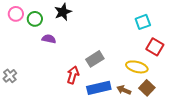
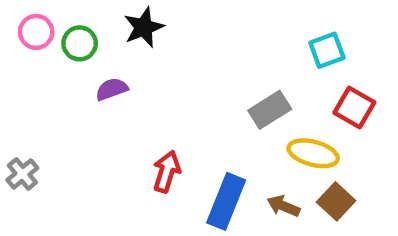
purple semicircle: (49, 39) -> (112, 89), turned -32
gray rectangle: (95, 59) -> (270, 110), moved
blue rectangle: (99, 88) -> (226, 201), turned -55

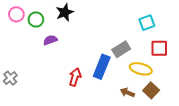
red square: (354, 107) -> (159, 48), turned -30
blue rectangle: (226, 201) -> (102, 67), moved

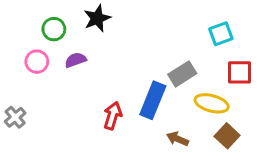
pink circle: (16, 14) -> (37, 62), moved
brown arrow: (127, 92) -> (178, 139), moved

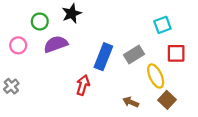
purple semicircle: (76, 60) -> (56, 44), size x1.5
pink circle: (37, 62) -> (18, 45), moved
blue rectangle: (153, 100) -> (103, 57), moved
yellow ellipse: (212, 103) -> (156, 76), turned 50

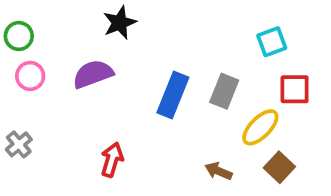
green circle: (40, 21) -> (19, 36), moved
gray rectangle: (134, 54) -> (224, 91), turned -36
yellow ellipse: (156, 76) -> (260, 127), turned 70
red arrow: (83, 85) -> (112, 160), moved

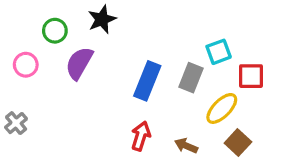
green circle: (19, 36) -> (55, 31), moved
cyan square: (272, 42) -> (219, 52), moved
purple semicircle: (93, 74) -> (79, 63), turned -40
red arrow: (112, 160) -> (141, 136), moved

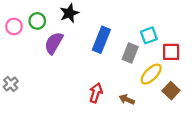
pink circle: (26, 65) -> (14, 26), moved
blue rectangle: (147, 81) -> (101, 40), moved
brown square: (238, 142) -> (171, 91), moved

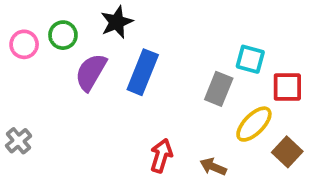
cyan square: (149, 35) -> (250, 59), turned 35
blue rectangle: (101, 40) -> (143, 72), moved

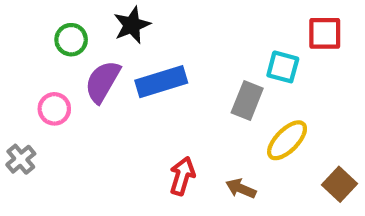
pink circle: (24, 44) -> (54, 109), moved
blue rectangle: (143, 72) -> (161, 82), turned 51
red square: (287, 87) -> (325, 33), moved
brown square: (287, 152) -> (339, 184), moved

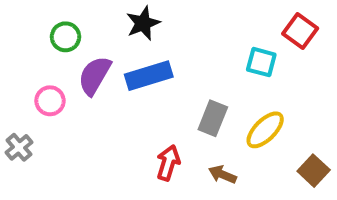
black star: (132, 25) -> (143, 23), moved
red square: (325, 33) -> (300, 31), turned 36
gray rectangle: (247, 100) -> (213, 118), moved

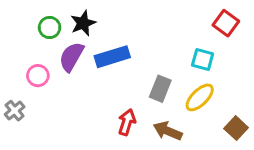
black star: (143, 23) -> (83, 23), moved
cyan square: (261, 62) -> (203, 60), moved
brown arrow: (223, 174) -> (168, 131), size x1.4

